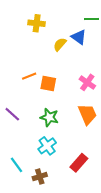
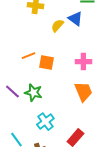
pink cross: (87, 82) -> (83, 62), turned -35
green star: (49, 117) -> (33, 93), moved

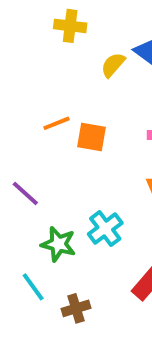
green star: (33, 93) -> (58, 244), moved
cyan cross: (45, 122) -> (105, 229), moved

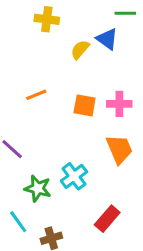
orange square: (92, 137) -> (85, 105), moved

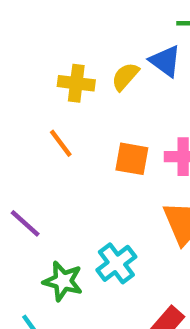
yellow cross: (47, 19) -> (76, 83), moved
orange line: (36, 95) -> (61, 143), turned 75

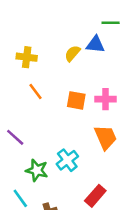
blue triangle: (165, 61) -> (95, 44), turned -30
yellow cross: (76, 83) -> (27, 57), moved

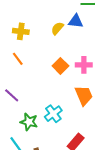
orange line: (36, 91) -> (18, 59), moved
orange square: (76, 100) -> (60, 66), turned 35

